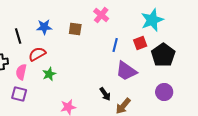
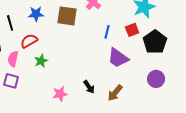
brown square: (75, 29) -> (67, 16), size x1.5
black arrow: (105, 94) -> (89, 87), moved

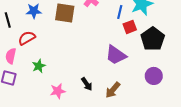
blue line: (107, 32) -> (120, 12), moved
green star: (41, 61) -> (39, 66), moved

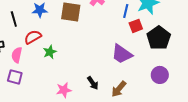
green star: (39, 66) -> (50, 52), moved

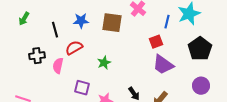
red square: (136, 26) -> (156, 42), moved
green star: (50, 52) -> (104, 63), moved
purple square: (15, 77) -> (82, 88), moved

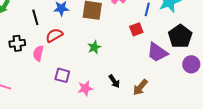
green star: (104, 63) -> (94, 47), moved
purple trapezoid: (163, 65) -> (157, 52), moved
purple circle: (201, 86) -> (191, 64), moved

